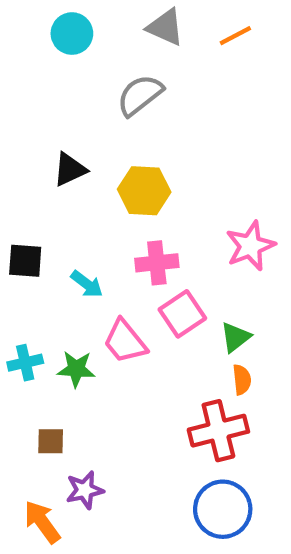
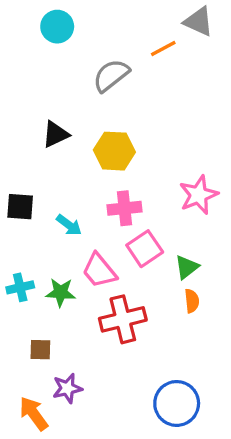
gray triangle: (165, 27) -> (199, 22), moved
orange line: (235, 36) -> (163, 48), moved
red cross: (218, 431) -> (123, 319), moved

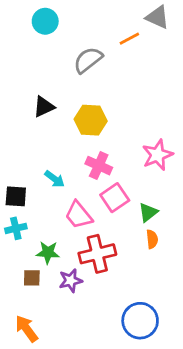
black square: (20, 207) -> (16, 196), moved
pink cross: (125, 208) -> (99, 166), turned 30
green star: (61, 292) -> (48, 252), moved
purple star: (67, 388) -> (71, 281), moved

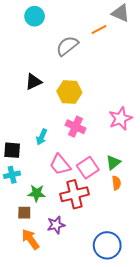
cyan arrow: (55, 179) -> (42, 137), turned 77
pink square: (115, 198) -> (88, 168), moved
purple star: (71, 281) -> (56, 225), moved
orange arrow: (26, 329) -> (30, 239), moved

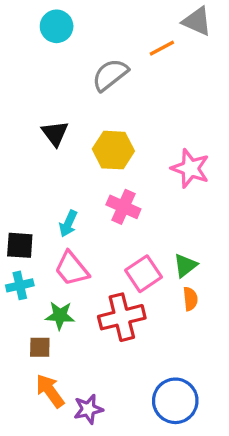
black triangle: (34, 82) -> (55, 133), turned -42
pink star: (120, 119) -> (190, 168), moved, turned -30
pink trapezoid: (60, 165) -> (72, 269), moved
purple star: (56, 225) -> (88, 409), moved

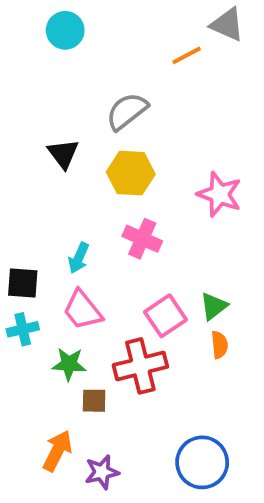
gray semicircle: (110, 75) -> (127, 111), moved
brown square: (40, 347) -> (94, 401), moved
orange arrow: (50, 391) -> (57, 451), turned 63

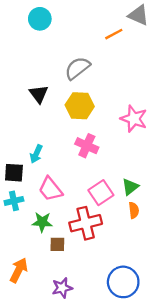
cyan arrow: (79, 258) -> (36, 154), moved
orange arrow: (57, 451) -> (19, 270), moved

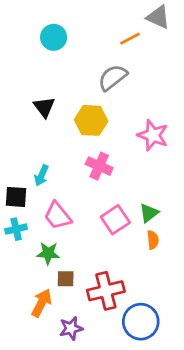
cyan circle: (40, 19) -> (54, 37), moved
gray semicircle: (77, 68) -> (113, 78), moved
red cross: (86, 223) -> (106, 291), moved
orange arrow: (19, 270) -> (42, 303), moved

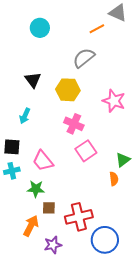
cyan arrow: (42, 175) -> (25, 116), moved
green triangle: (149, 213) -> (123, 160), moved
pink square: (115, 220) -> (86, 151), moved

